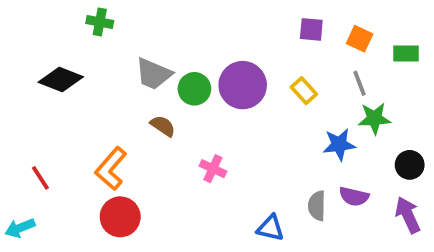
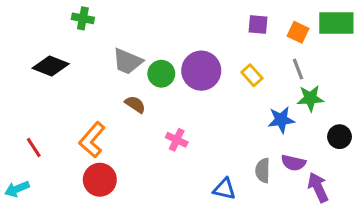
green rectangle: (406, 54) -> (336, 23), moved, size x1.6
purple arrow: (408, 215) -> (318, 187), moved

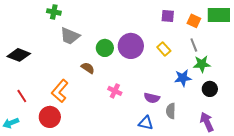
gray trapezoid: (127, 61) -> (70, 36), moved
black diamond: (51, 66) -> (19, 55), moved
black circle: (340, 137) -> (210, 89), moved
purple semicircle: (293, 163) -> (152, 98), moved
red circle: (100, 180) -> (50, 117), moved

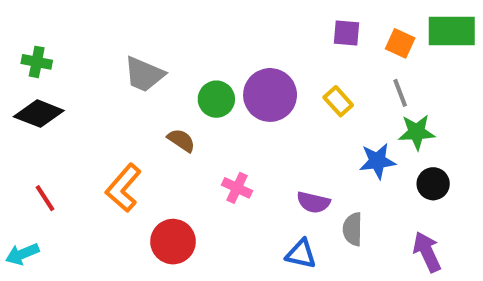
green cross: (54, 12) -> (37, 62), moved
red circle: (50, 117) -> (173, 242), moved

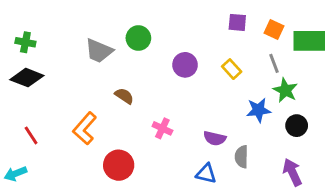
green rectangle: (452, 31) -> (309, 41), moved
purple circle: (270, 95) -> (185, 65), size x0.7
green circle: (216, 99) -> (138, 38), moved
green star: (417, 132) -> (285, 90), turned 30

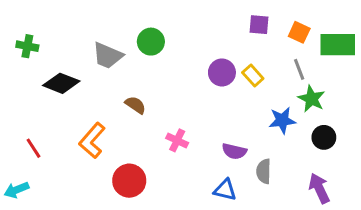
purple circle: (185, 65) -> (222, 72), moved
black diamond: (27, 78) -> (61, 83), moved

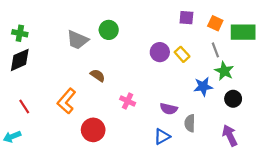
black diamond: (61, 83) -> (20, 60), moved, turned -45
blue triangle: (225, 190) -> (162, 137), turned -42

